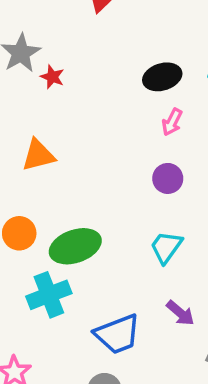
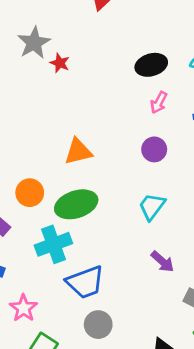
orange triangle: (38, 155) -> (78, 152), moved
blue trapezoid: (117, 334) -> (85, 282), moved

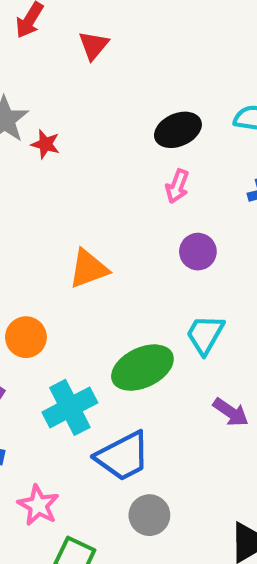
pink arrow: (159, 103) -> (177, 186), moved
green ellipse: (76, 204) -> (142, 368), moved

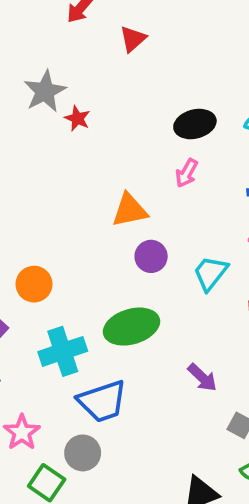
purple circle: (198, 252) -> (151, 256), moved
orange triangle: (88, 269) -> (130, 210), moved
cyan trapezoid: (205, 335) -> (210, 273), moved
gray circle: (149, 515) -> (83, 453), moved

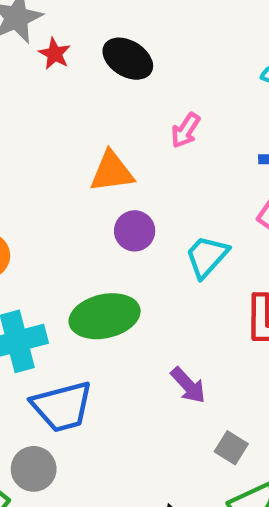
black ellipse: (195, 124) -> (128, 59), moved, turned 42

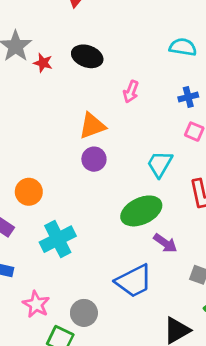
purple circle: (135, 231) -> (94, 159), moved
green ellipse: (105, 316) -> (141, 211), moved
blue trapezoid: (62, 406) -> (134, 281), moved

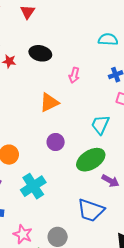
purple circle: (94, 159) -> (56, 142), moved
blue trapezoid: (134, 281) -> (91, 210), turned 52

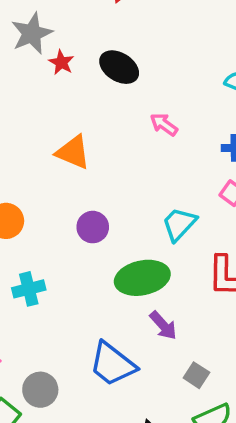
pink arrow: (74, 75) -> (164, 124), turned 91
orange triangle: (49, 103) -> (73, 152), moved, turned 30
cyan cross: (33, 186) -> (29, 289), size x0.7

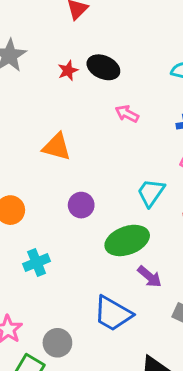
red star: (61, 62) -> (68, 71), moved, turned 30
black ellipse: (119, 67) -> (103, 67), moved

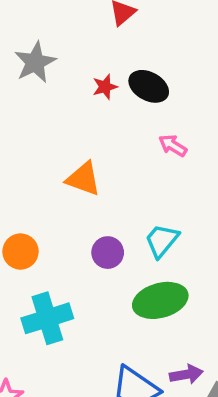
cyan trapezoid: (151, 193) -> (162, 241), moved
cyan cross: (37, 263) -> (47, 318), size x1.5
purple arrow: (150, 277) -> (186, 374), moved, turned -55

